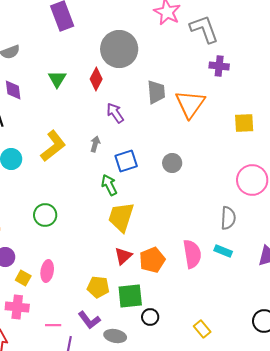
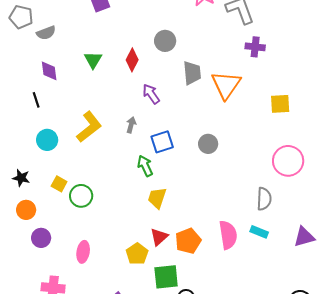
gray circle: (119, 49) -> (165, 41), moved, size x0.6
yellow trapezoid: (121, 217) -> (157, 198), size x0.7
yellow square: (23, 278) -> (59, 184), moved
yellow pentagon: (98, 287) -> (137, 254), moved, turned 30

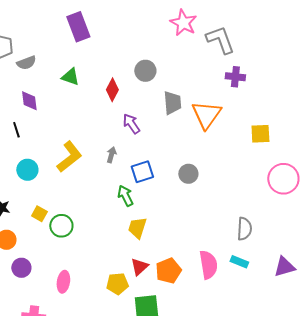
green triangle: (93, 60) -> (70, 77), moved, turned -42
pink circle: (288, 161) -> (283, 179), moved
yellow pentagon: (137, 254) -> (117, 284), turned 30

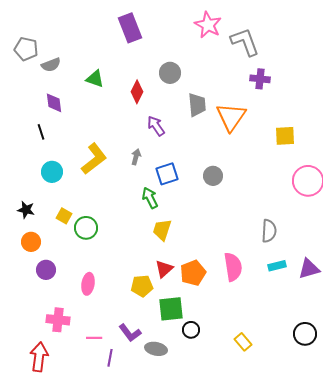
purple rectangle: (78, 27) -> (130, 28), moved
cyan rectangle: (239, 262) -> (277, 266), moved, turned -36

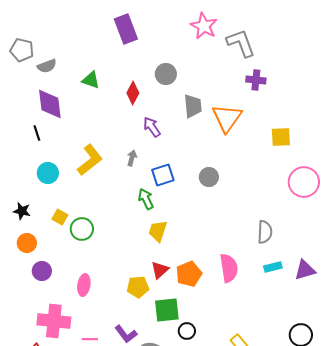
purple diamond: (54, 103) -> (50, 104), size x1.5
pink cross: (58, 320) -> (54, 321), size x1.4

